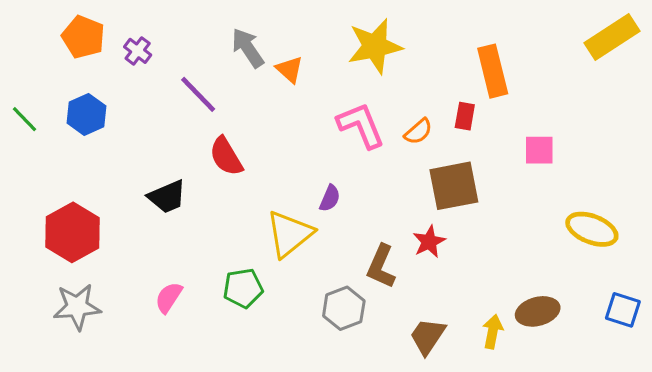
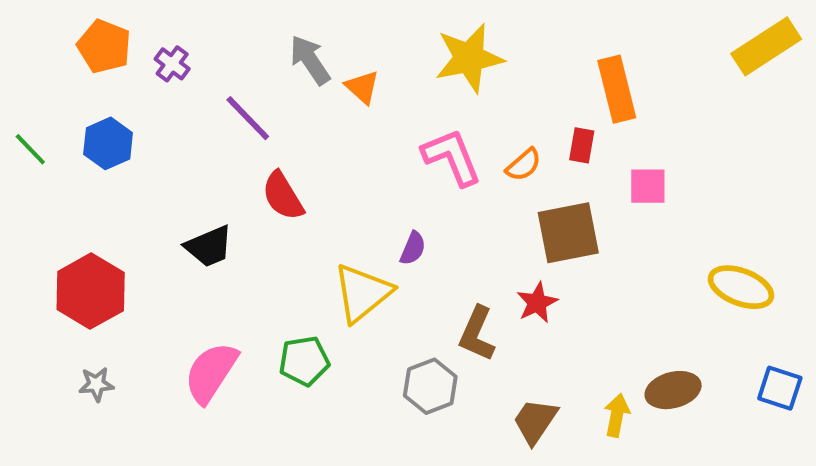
pink square: (539, 150) -> (648, 186), moved
pink semicircle: (169, 297) -> (211, 373), size x1.6
gray star: (77, 307) -> (96, 384), size x0.6

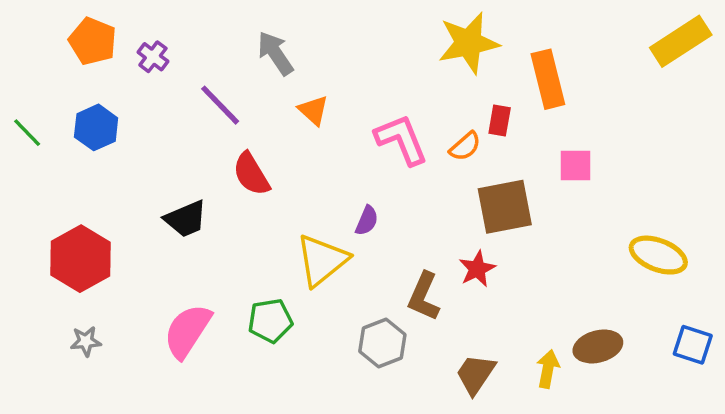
yellow star: (469, 58) -> (469, 43), moved
orange triangle: (362, 87) -> (313, 110), moved
red rectangle: (582, 145) -> (500, 121), moved

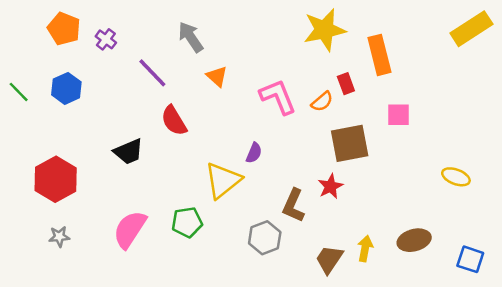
red rectangle: (500, 121) -> (346, 84), turned -30
yellow ellipse: (658, 255) -> (456, 177), size x0.7
blue square: (693, 345) -> (470, 259), moved
yellow arrow: (548, 369) -> (365, 249), moved

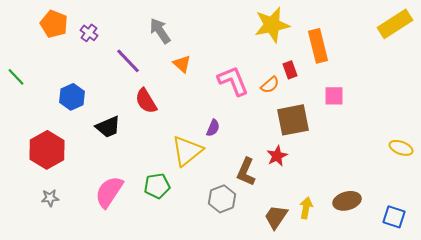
blue hexagon: (66, 88) -> (72, 97), moved
yellow ellipse: (456, 177) -> (401, 148), moved

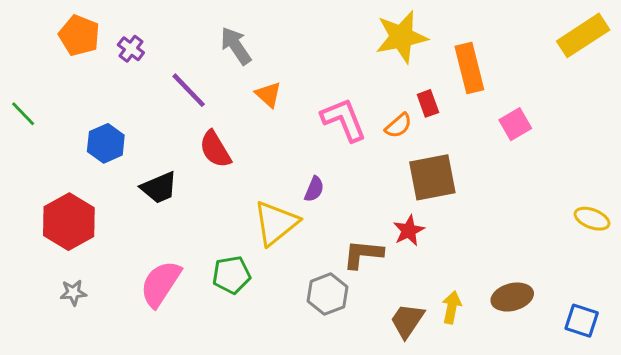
pink square: (334, 96) -> (515, 124), moved, turned -30
brown L-shape: (246, 172) -> (363, 254), turned 72

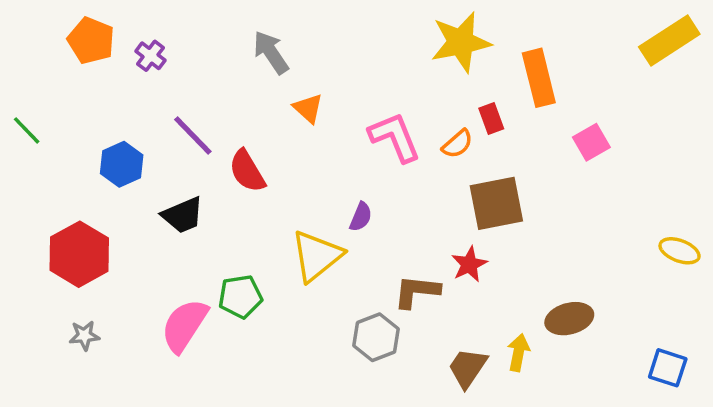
purple line: (189, 90) -> (193, 135), moved
green pentagon: (231, 275) -> (240, 297), moved
brown ellipse: (512, 297) -> (569, 319), moved

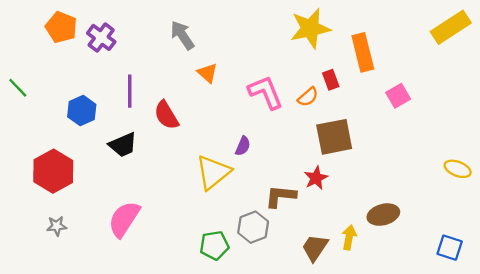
purple cross: (150, 56) -> (101, 37), size x1.4
purple line: (193, 135) -> (130, 91), turned 44
green pentagon: (240, 297) -> (214, 245), moved

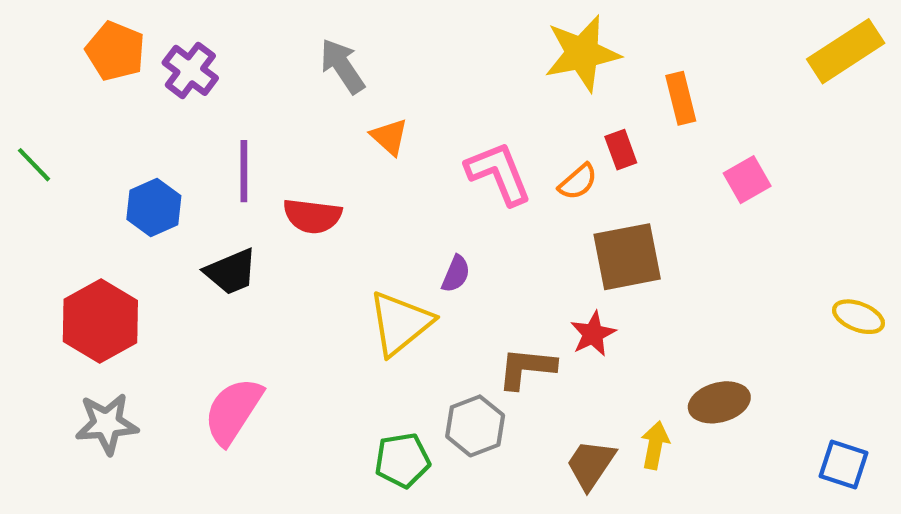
orange rectangle: (363, 52) -> (681, 98), size x0.7
red semicircle: (166, 115) -> (312, 216), turned -52
gray star: (57, 226) -> (107, 424), size x1.6

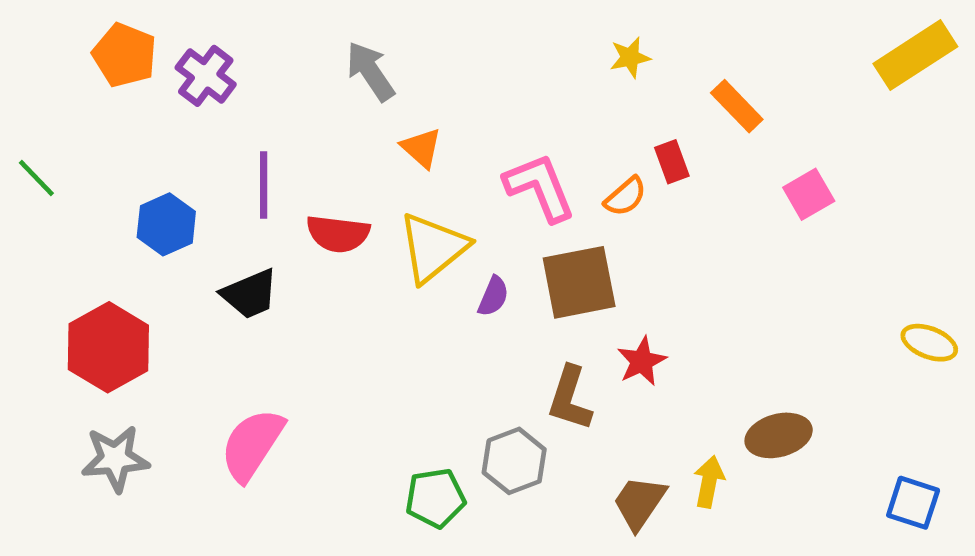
yellow star: (582, 53) -> (630, 57), size x0.5
orange rectangle: (681, 98) -> (737, 106), turned -30
brown square: (627, 257) -> (579, 282), moved
yellow triangle: (400, 323) -> (433, 248), moved
brown L-shape: (527, 368) -> (570, 398), turned -78

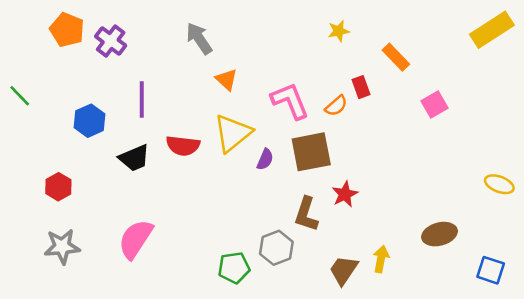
red semicircle: (338, 234) -> (183, 146), moved
red hexagon: (108, 347) -> (58, 187), size x0.6
brown ellipse: (779, 435) -> (440, 234), moved

